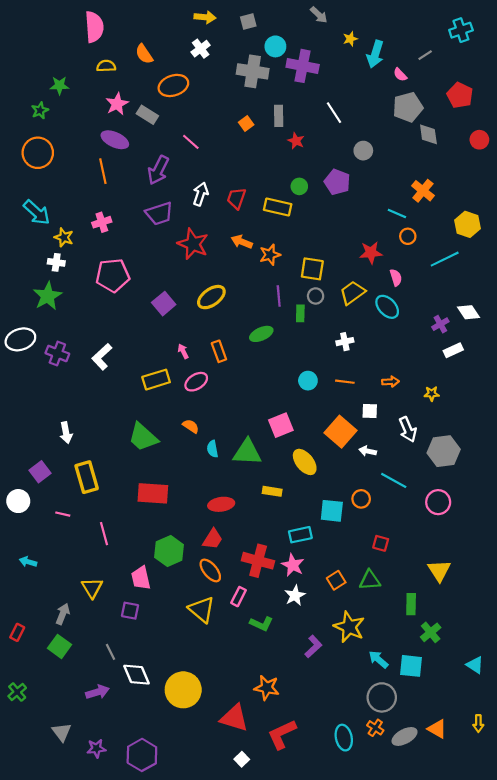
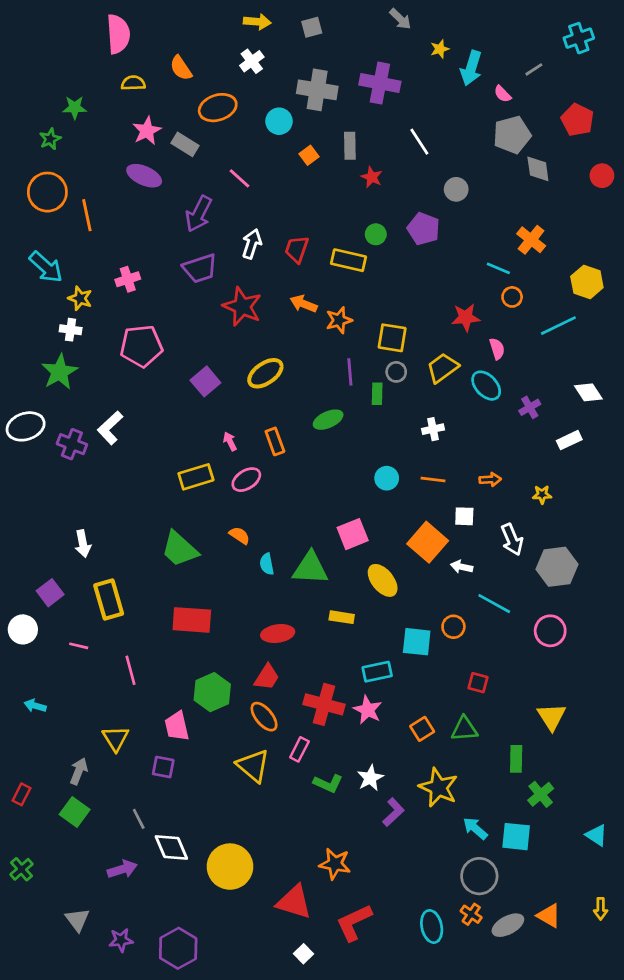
cyan circle: (275, 46) -> (279, 121), moved
orange line: (103, 171) -> (87, 215), moved
purple cross: (440, 324) -> (530, 407), moved
white L-shape: (102, 357) -> (110, 428), moved
white star: (295, 595) -> (370, 778), moved

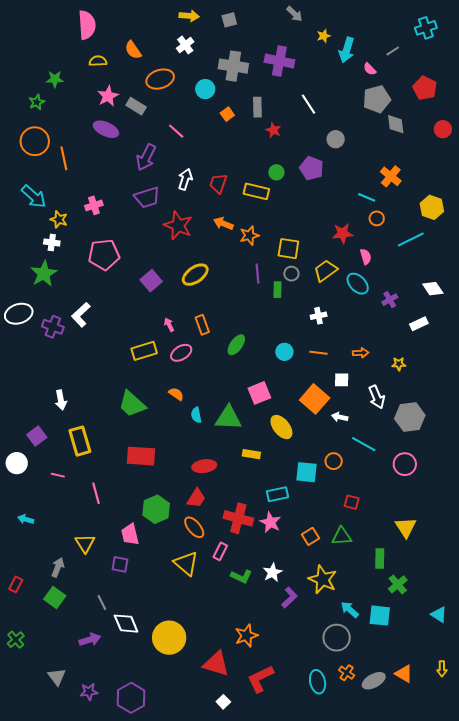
green ellipse: (328, 420) -> (236, 345), moved, turned -30
orange star: (335, 864) -> (246, 636), turned -30
gray circle: (479, 876) -> (337, 638), moved

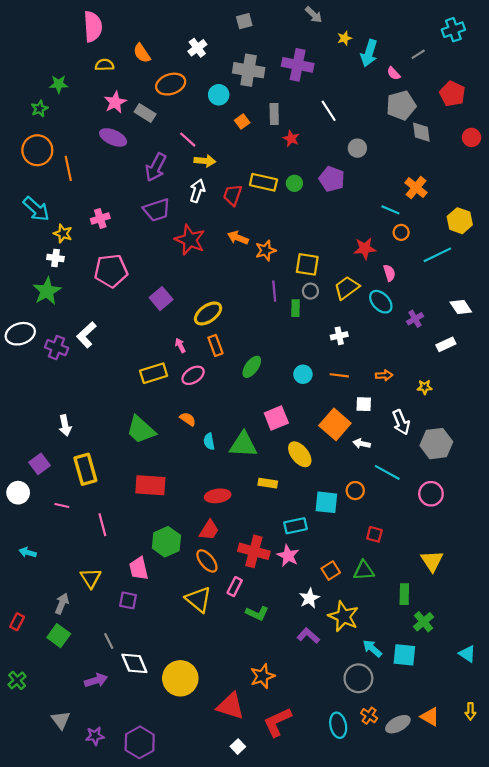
yellow arrow: (189, 16) -> (205, 161), moved
yellow rectangle: (256, 191) -> (263, 182), moved
yellow ellipse: (195, 275) -> (208, 313), moved
white star: (272, 572) -> (309, 598), moved
purple L-shape: (289, 598) -> (308, 636), turned -95

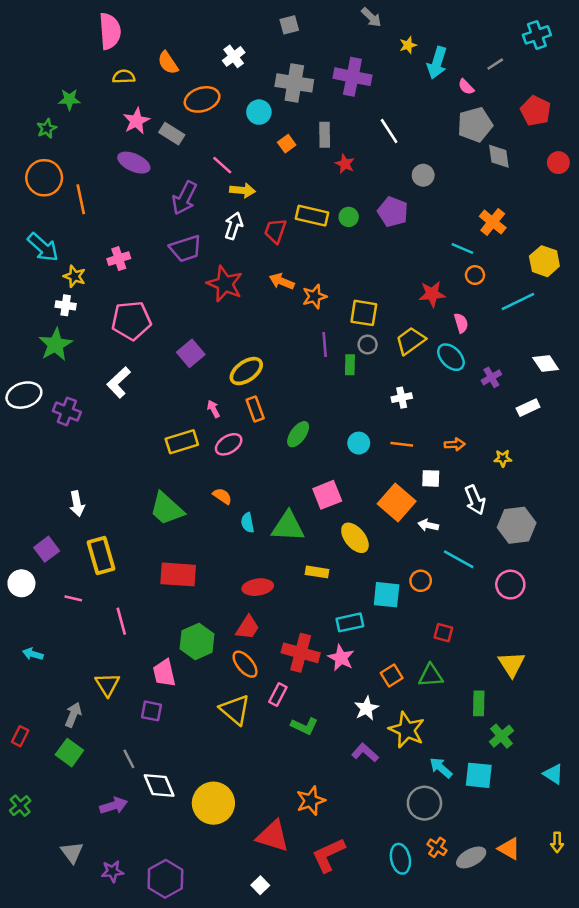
white L-shape: (86, 335) -> (119, 382), moved
white square: (238, 747) -> (260, 885), moved

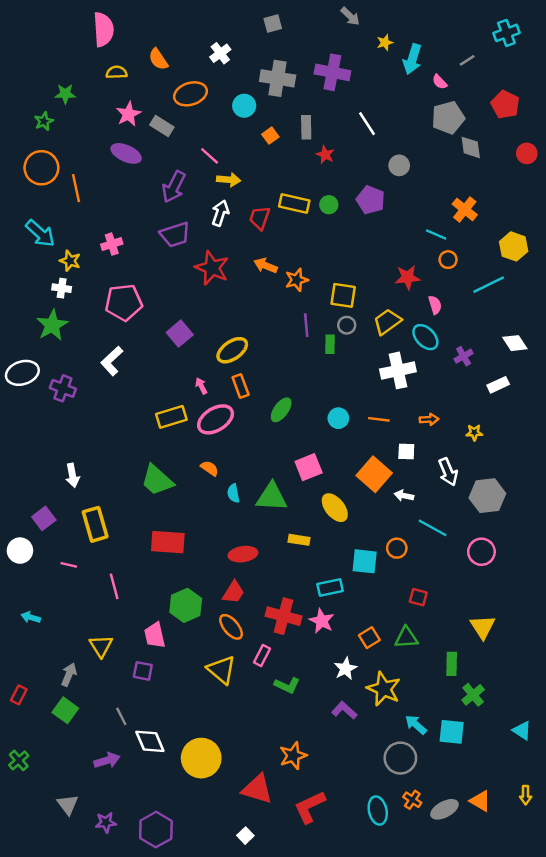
white cross: (402, 398) -> (398, 370), moved, size x1.8
pink ellipse: (229, 444) -> (216, 419), size x1.4

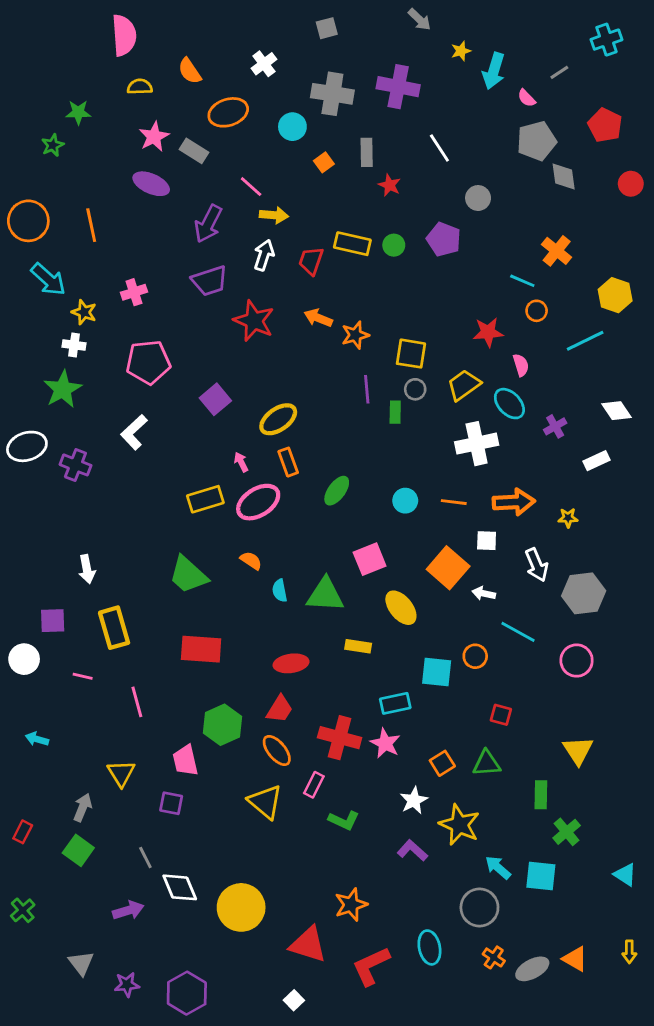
orange circle: (41, 168) -> (28, 221), moved
orange arrow: (429, 419) -> (514, 502), size x1.8
purple square: (44, 518) -> (53, 621), turned 35
cyan ellipse: (378, 811) -> (429, 947), moved

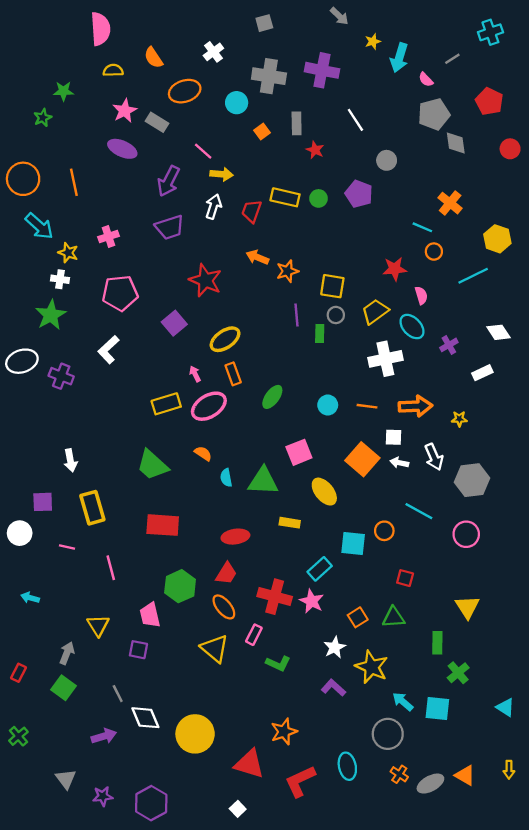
red star: (254, 321) -> (205, 280), moved
white arrow: (484, 593) -> (399, 463), moved
cyan rectangle: (395, 703) -> (320, 569), turned -30

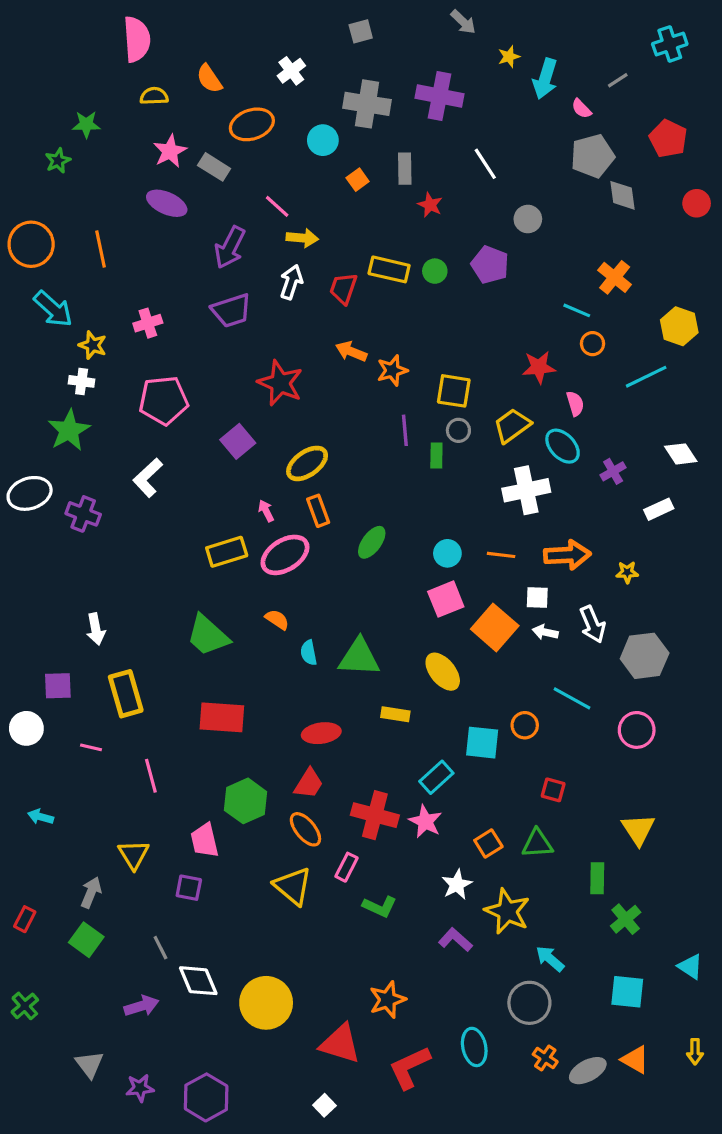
pink square: (299, 452) -> (446, 599), moved
cyan square: (437, 709) -> (627, 992), moved

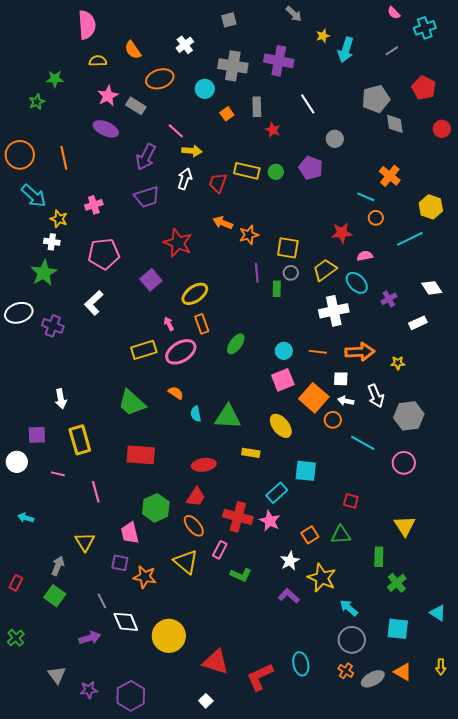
pink semicircle: (581, 109) -> (394, 13), moved
pink semicircle: (575, 404) -> (365, 256), turned -84
orange circle: (525, 725) -> (333, 420), moved
orange star: (387, 1000) -> (145, 577), moved, turned 30
gray circle: (529, 1003) -> (352, 640), moved

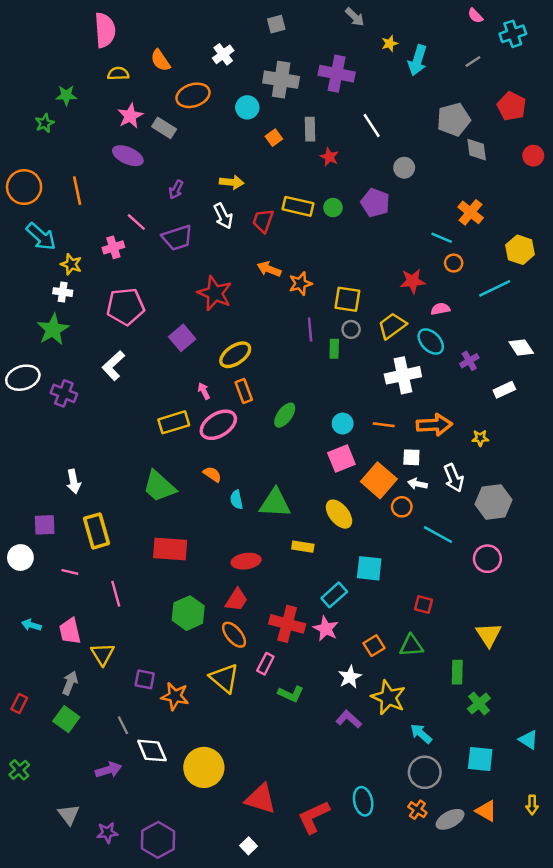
pink line: (176, 131) -> (136, 222), moved
purple arrow: (146, 157) -> (176, 189), size x0.6
white arrow: (185, 179) -> (223, 216), turned 135
pink trapezoid: (130, 533) -> (70, 631), moved

